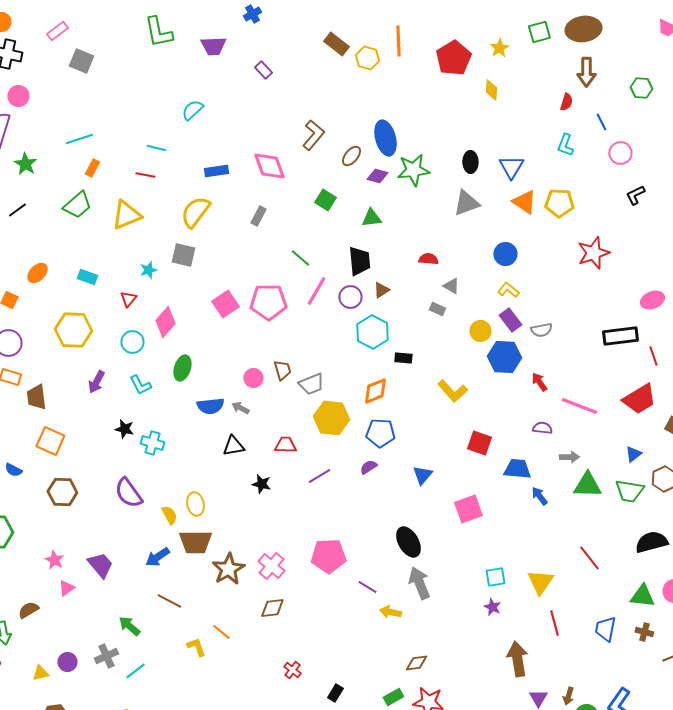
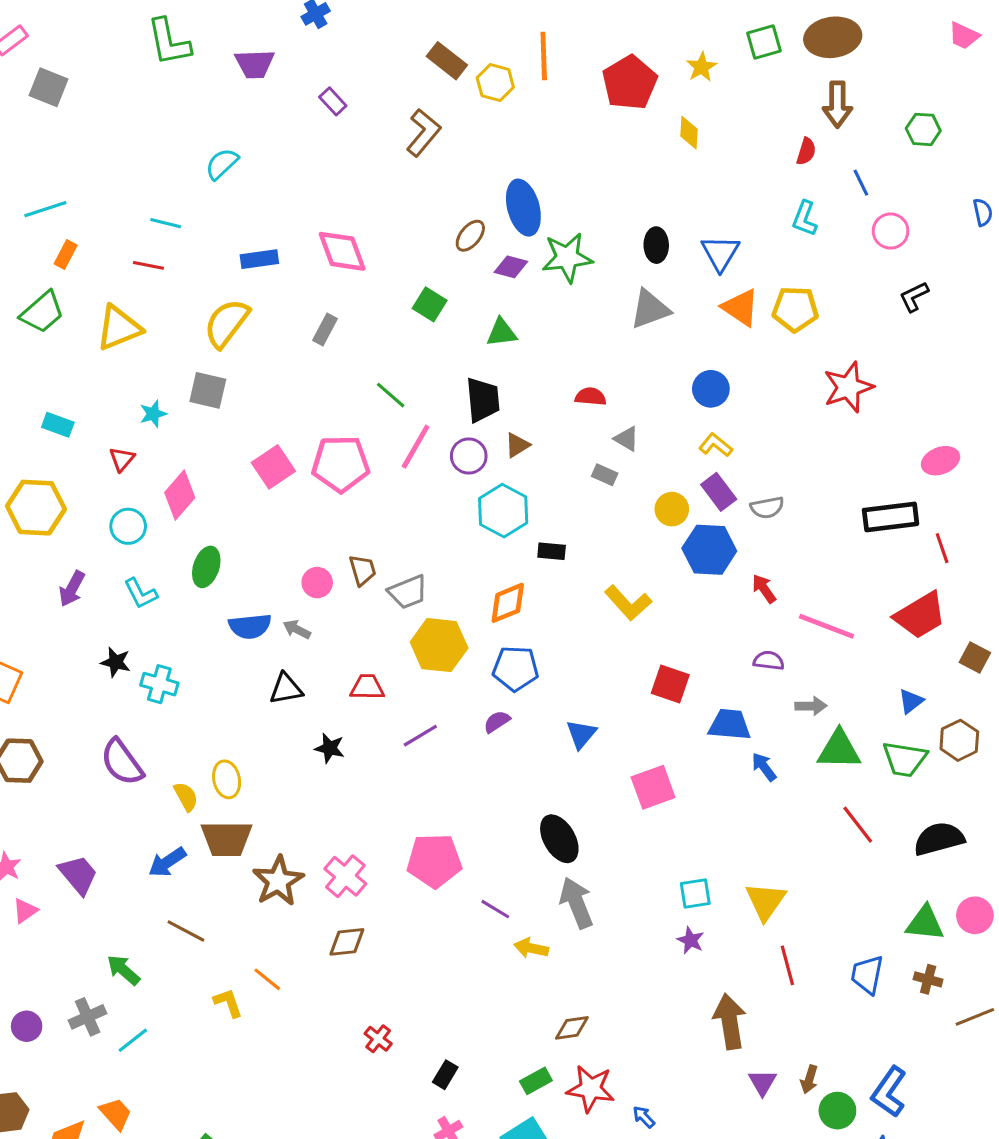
brown L-shape: (313, 135) -> (423, 133), moved
red line: (589, 558) -> (858, 825), moved

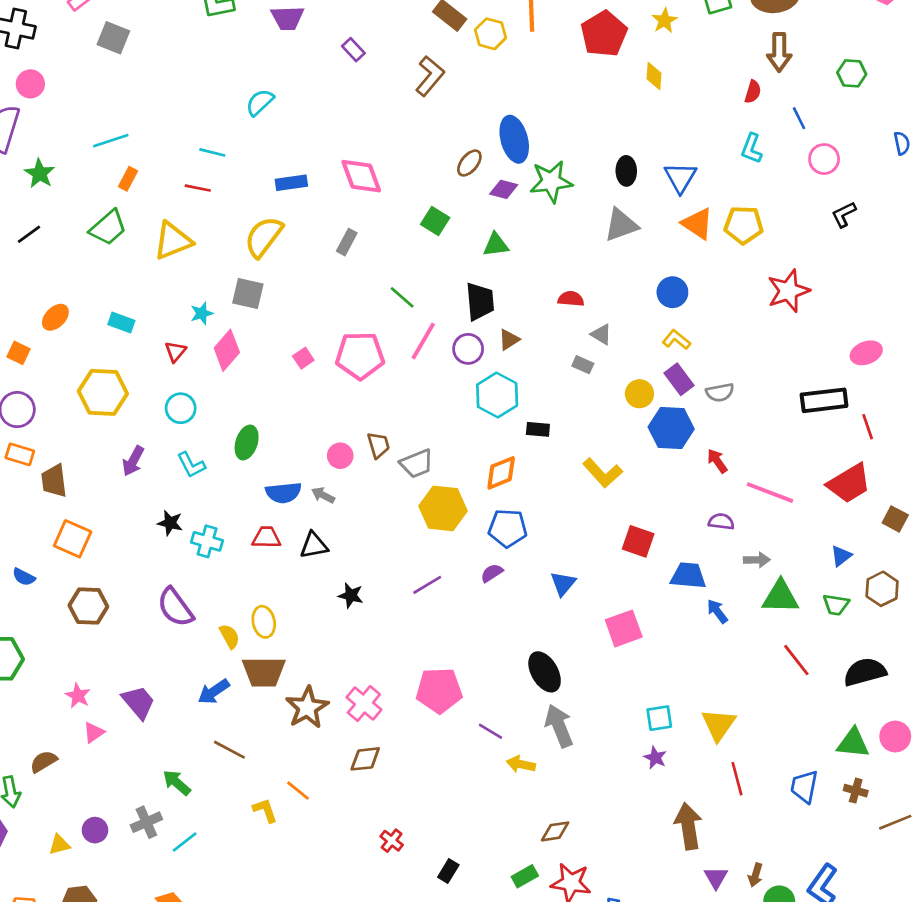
pink square: (273, 467) -> (303, 358), size x0.6
pink diamond: (180, 495) -> (227, 350), moved
red trapezoid: (367, 687) -> (266, 537), moved
green trapezoid: (905, 759) -> (836, 605), size x0.7

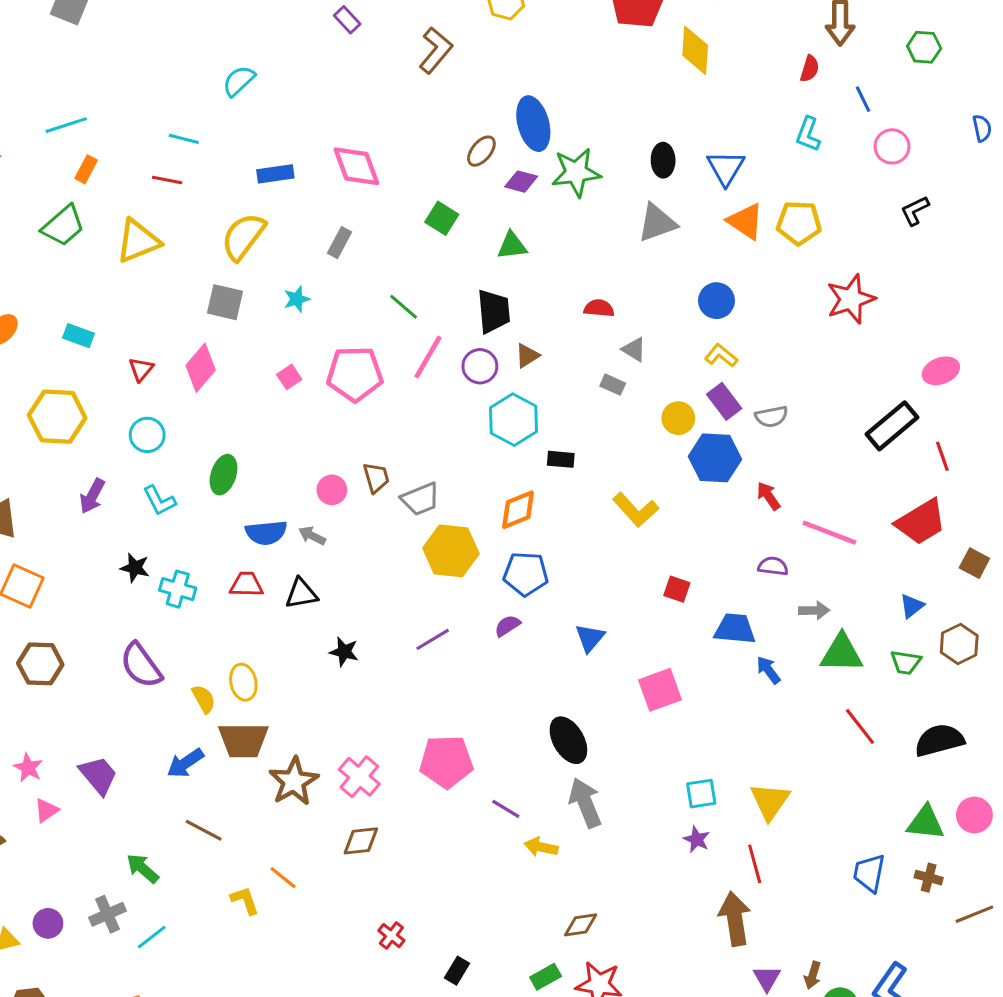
yellow diamond: (654, 76) -> (695, 50), size x1.5
cyan star: (202, 313) -> (297, 299), moved
black rectangle: (824, 400) -> (892, 426), turned -33
red square: (638, 541) -> (677, 589), size x0.7
red line: (737, 779) -> (755, 864), moved

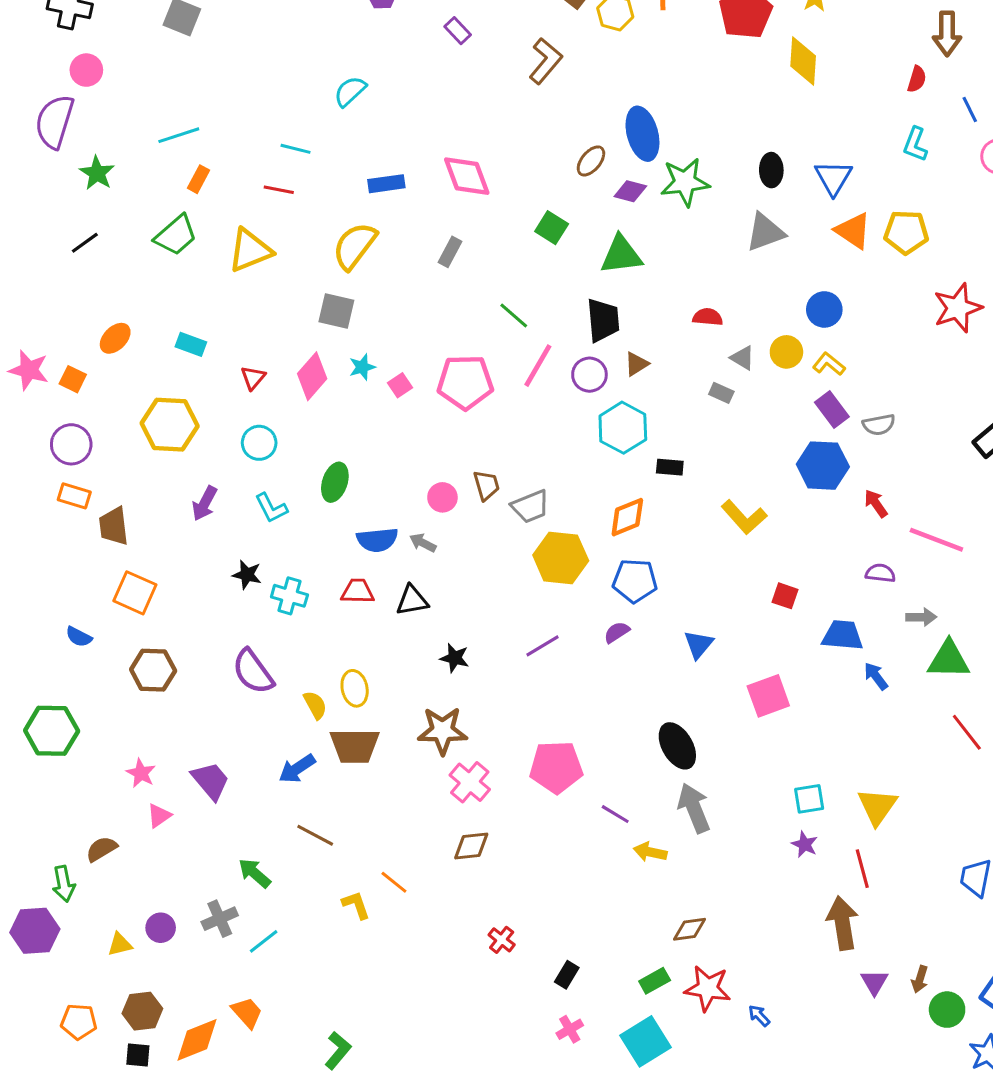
green triangle: (512, 246) -> (621, 255), size x1.4
cyan star: (297, 299) -> (362, 367), moved
yellow circle: (678, 418) -> (786, 352), moved
brown star: (294, 781) -> (442, 731), moved, turned 30

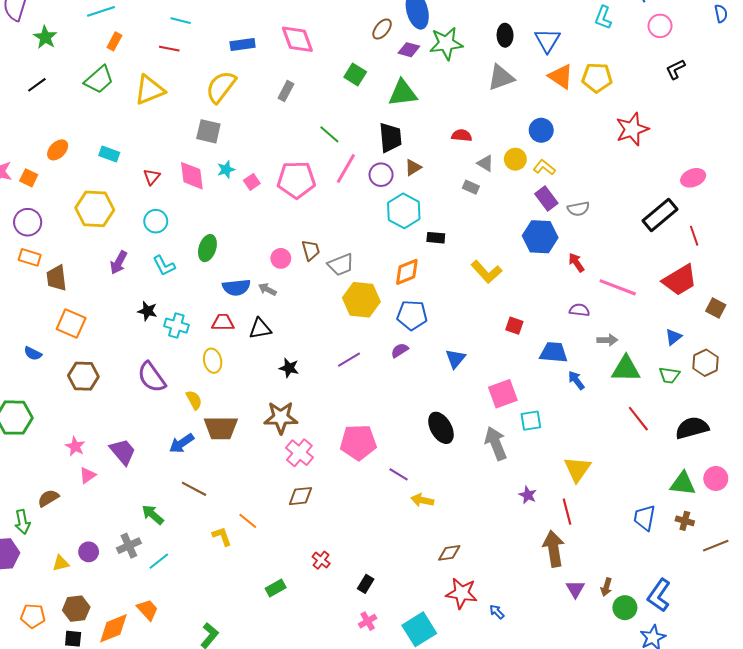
pink diamond: (312, 376) -> (192, 176), turned -48
yellow ellipse: (355, 688) -> (213, 361), moved
cyan square: (809, 799) -> (531, 421), moved
gray arrow: (694, 808) -> (496, 443), moved
green rectangle: (655, 981) -> (276, 588), moved

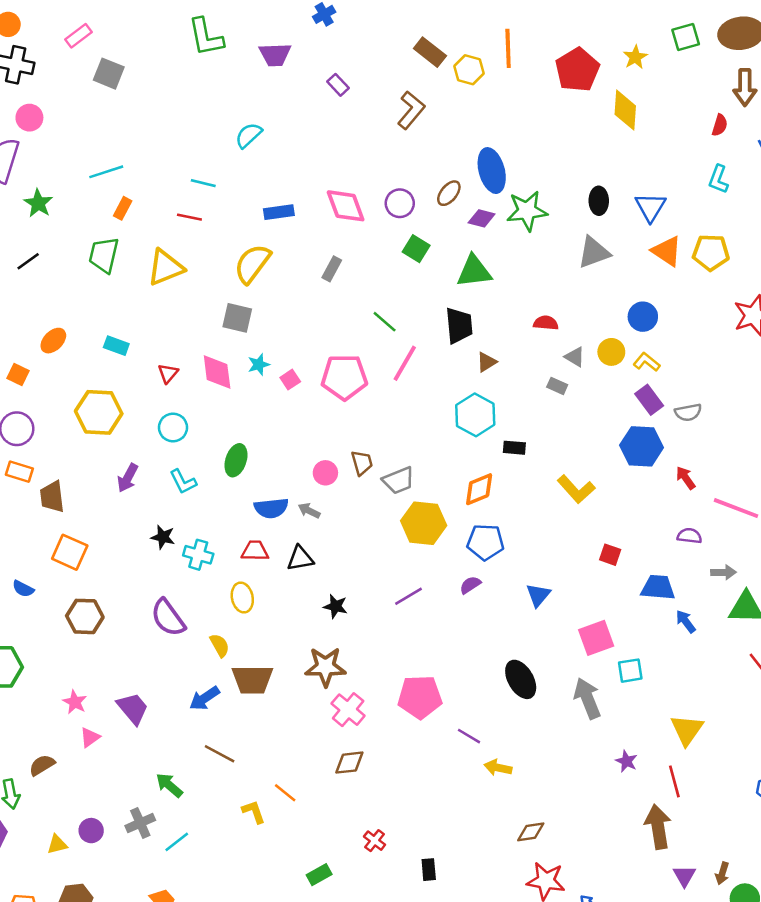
green trapezoid: (99, 80) -> (104, 255), turned 144
purple circle: (381, 175) -> (400, 203), moved
black rectangle: (366, 584) -> (429, 870), turned -36

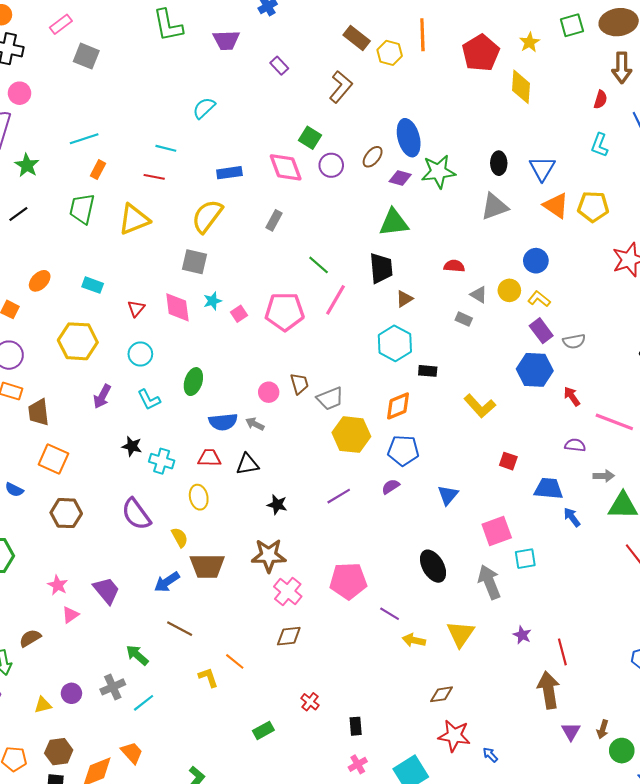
green square: (416, 249) -> (310, 138), moved
yellow triangle: (687, 730) -> (461, 634), moved

